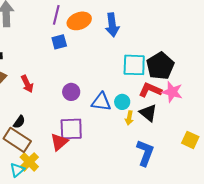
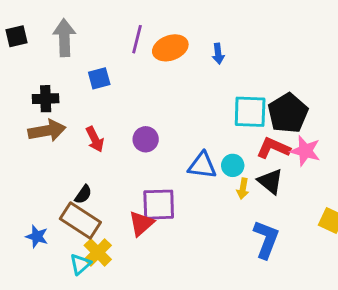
blue arrow: (112, 25) -> (218, 54), size x0.6
blue square: (59, 42) -> (99, 78), moved
purple circle: (71, 92) -> (146, 139), moved

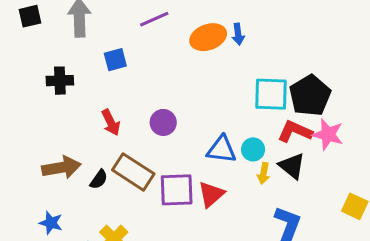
purple line: (137, 39) -> (154, 19), turned 52
orange ellipse: (170, 48) -> (208, 37), moved
brown arrow: (47, 131) -> (61, 167), moved
brown rectangle: (80, 221) -> (133, 172), moved
red triangle: (141, 223) -> (211, 194), moved

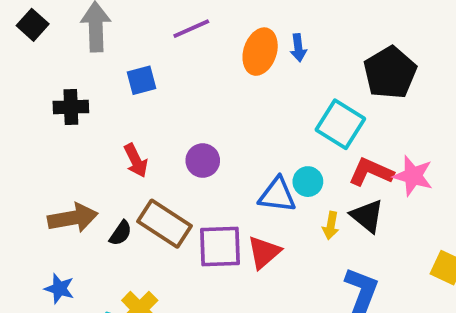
black square: (30, 16) -> (33, 25), turned -35
orange ellipse: (208, 37) -> (260, 52), turned -52
cyan square: (271, 94) -> (340, 124), turned 30
black pentagon: (310, 96) -> (390, 73), moved
cyan circle: (253, 149) -> (308, 182), moved

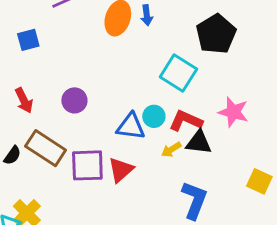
red L-shape: (371, 172) -> (186, 121), moved
black triangle: (367, 216) -> (199, 142), turned -32
yellow arrow: (331, 226) -> (171, 150), turned 48

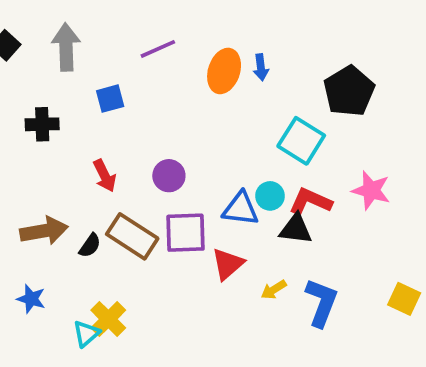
black triangle: (199, 142) -> (296, 229), moved
yellow arrow: (171, 150) -> (274, 290), moved
purple square: (87, 165) -> (185, 233), moved
yellow square: (259, 181) -> (404, 299), moved

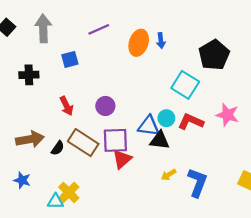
black triangle: (296, 229) -> (160, 140), moved
red triangle: (228, 264) -> (122, 159), moved
cyan triangle: (86, 334) -> (55, 201), turned 42

